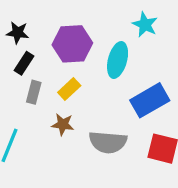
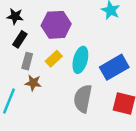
cyan ellipse: (118, 60) -> (80, 60), moved
brown star: (63, 124) -> (33, 83), moved
gray semicircle: (108, 142) -> (83, 99), turned 96

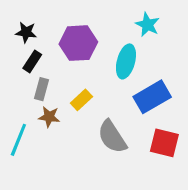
yellow rectangle: (54, 59) -> (81, 100), moved
cyan ellipse: (80, 60) -> (126, 61), moved
gray semicircle: (83, 99) -> (112, 137), turned -44

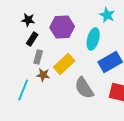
yellow rectangle: (81, 100) -> (64, 64), size x1.5

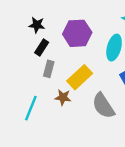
brown star: (43, 75) -> (63, 97), moved

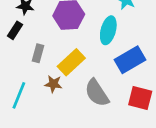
black rectangle: (42, 48) -> (15, 30), moved

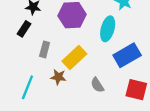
gray semicircle: (97, 93) -> (97, 85), size x0.6

